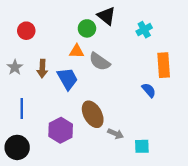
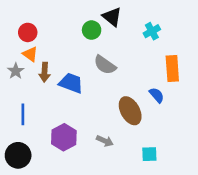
orange triangle: (77, 51) -> (30, 54), moved, turned 35
blue trapezoid: (67, 79) -> (71, 83), turned -40
brown ellipse: (93, 114) -> (130, 111), moved
gray arrow: (116, 134) -> (105, 141), moved

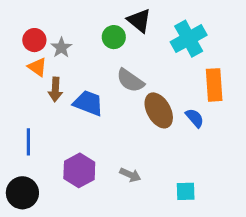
cyan cross: (152, 31) -> (189, 39), size x1.6
gray star: (16, 71) -> (61, 48), moved
brown ellipse: (130, 111) -> (159, 110), moved

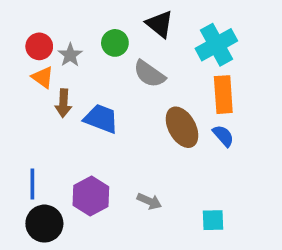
green circle: (114, 37) -> (115, 43), moved
gray semicircle: (130, 80) -> (149, 74), moved
orange rectangle: (214, 85) -> (223, 95), moved
blue line: (28, 142) -> (32, 184), moved
black circle: (22, 193) -> (44, 224), moved

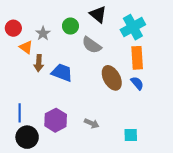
red circle: (39, 46) -> (13, 28), moved

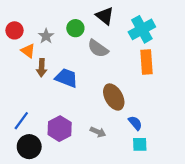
brown ellipse: (112, 78) -> (114, 97), moved
blue semicircle: (137, 83) -> (135, 123), moved
blue line: (20, 113) -> (21, 121), turned 36

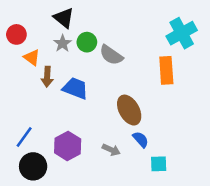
black triangle: (105, 16) -> (64, 18), moved
green circle: (75, 28) -> (87, 42), moved
cyan cross: (142, 29) -> (182, 33), moved
gray star: (46, 36) -> (63, 43), moved
blue semicircle: (135, 123) -> (141, 139), moved

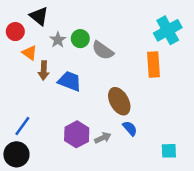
black triangle: (64, 18) -> (39, 16), moved
purple hexagon: (68, 146) -> (77, 134), moved
gray arrow: (111, 150) -> (103, 138), turned -49
cyan square: (159, 164) -> (169, 151), moved
black circle: (33, 166) -> (16, 154), moved

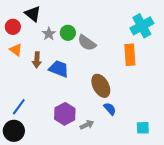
orange triangle: (29, 53) -> (16, 50), moved
gray arrow: (103, 138) -> (87, 125), moved

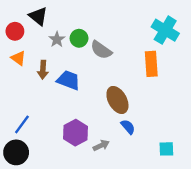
cyan cross: (142, 26) -> (165, 30), turned -30

